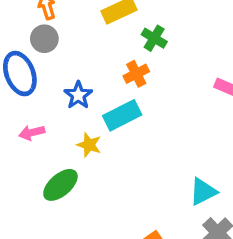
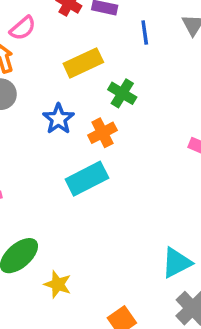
blue star: (78, 95) -> (58, 119), moved
yellow star: (89, 145) -> (58, 284), moved

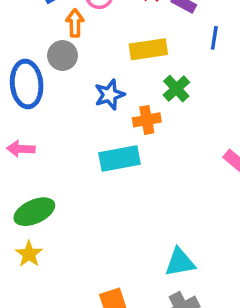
yellow star: (58, 284) -> (29, 254), moved

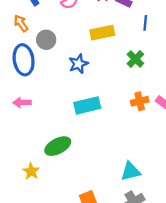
orange arrow: (75, 23) -> (21, 23), moved, turned -30
green cross: (176, 89) -> (135, 59), moved
orange cross: (147, 120) -> (140, 101), moved
green ellipse: (34, 212) -> (58, 146), moved

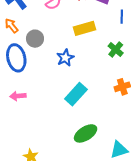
cyan rectangle: (87, 105) -> (76, 94), turned -30
green ellipse: (58, 146) -> (86, 133), moved

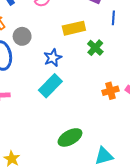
green cross: (116, 50) -> (95, 48), moved
cyan rectangle: (76, 94) -> (50, 86), moved

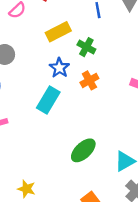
blue star: (53, 58) -> (59, 68), moved
orange cross: (110, 91) -> (89, 80), moved

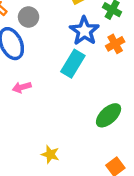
blue star: (59, 68) -> (84, 31), size x1.4

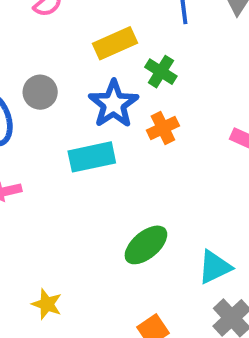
gray circle: (29, 17) -> (40, 92), moved
cyan rectangle: (73, 64) -> (92, 157), turned 44

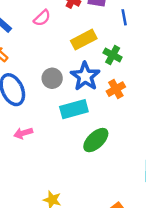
gray circle: (40, 92) -> (52, 78), moved
green ellipse: (146, 245) -> (96, 140), moved

